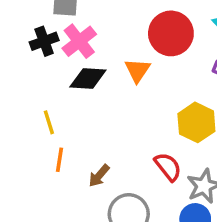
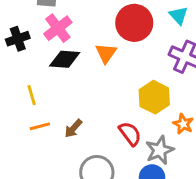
black cross: (44, 41) -> (18, 39), moved
orange line: (59, 160) -> (40, 126), turned 66
brown arrow: (99, 176) -> (73, 128), moved

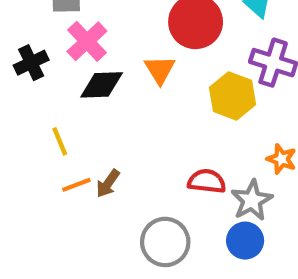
yellow hexagon: (154, 97) -> (232, 96), moved
brown arrow: (73, 128) -> (108, 183), moved
red semicircle: (130, 134) -> (207, 181), turned -40

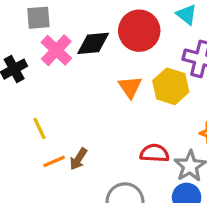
orange triangle: (160, 70) -> (130, 87), moved
black diamond: (102, 85) -> (93, 43), moved

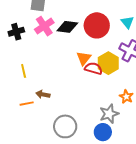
red semicircle: (154, 153) -> (93, 68), moved
brown arrow: (78, 159) -> (43, 94), turned 56
orange line: (54, 161) -> (27, 104), moved

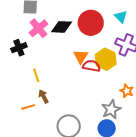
black cross: (16, 32) -> (19, 48), moved
yellow line: (24, 71) -> (36, 75), moved
brown arrow: (43, 94) -> (44, 96), turned 56

